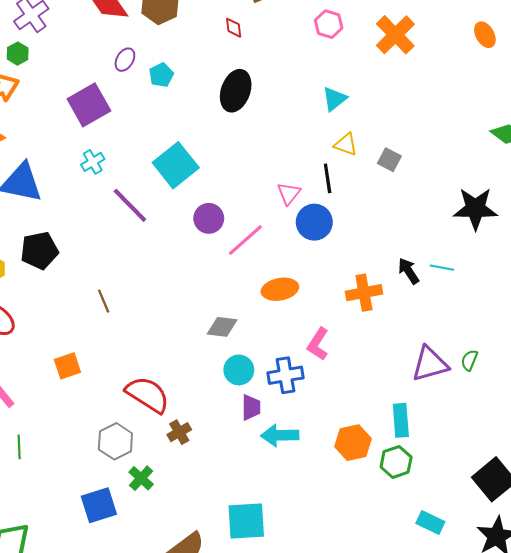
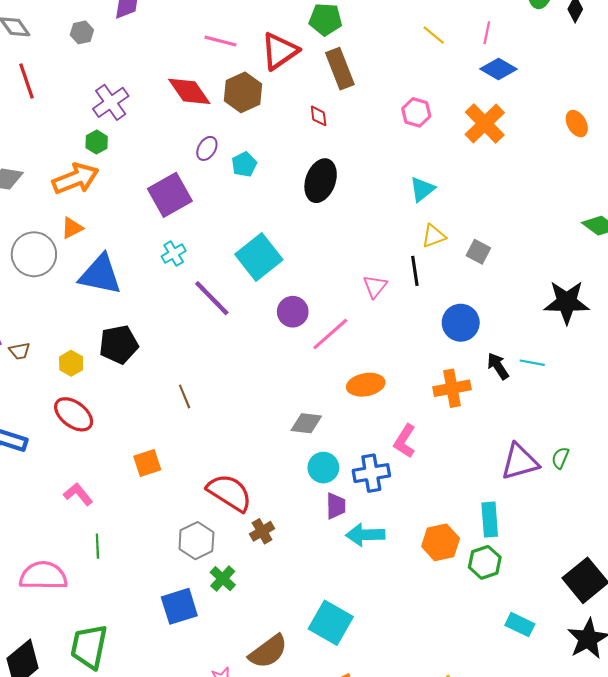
yellow triangle: (346, 144) -> (434, 236), turned -40
blue circle: (314, 222) -> (461, 323), moved
cyan square: (246, 521) -> (331, 623), turned 33

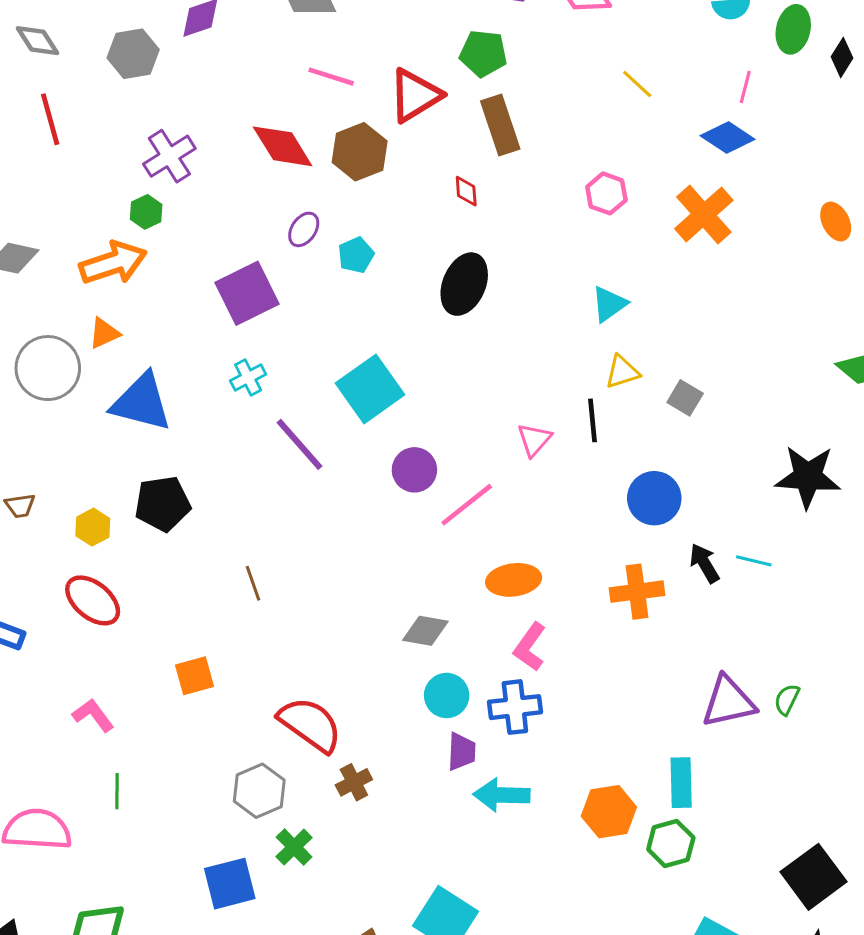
gray hexagon: (82, 32) -> (133, 54), size x1.5
pink line: (487, 33) -> (745, 87), moved
pink L-shape: (405, 441) -> (530, 647), moved

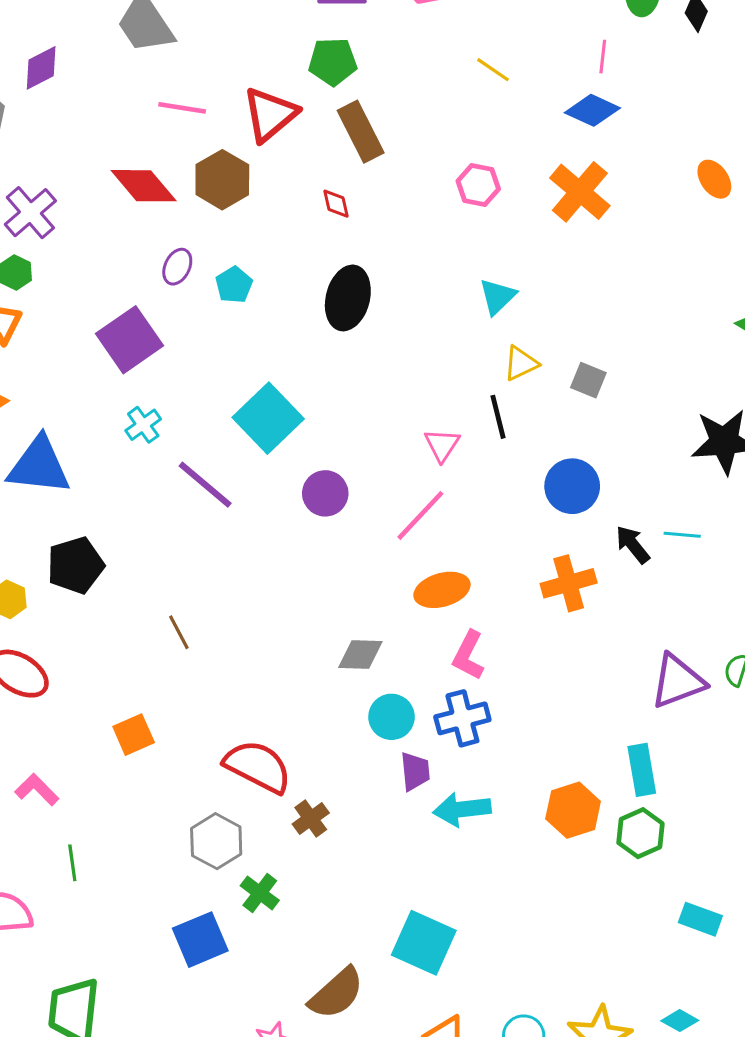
pink line: (467, 505) -> (420, 515), moved

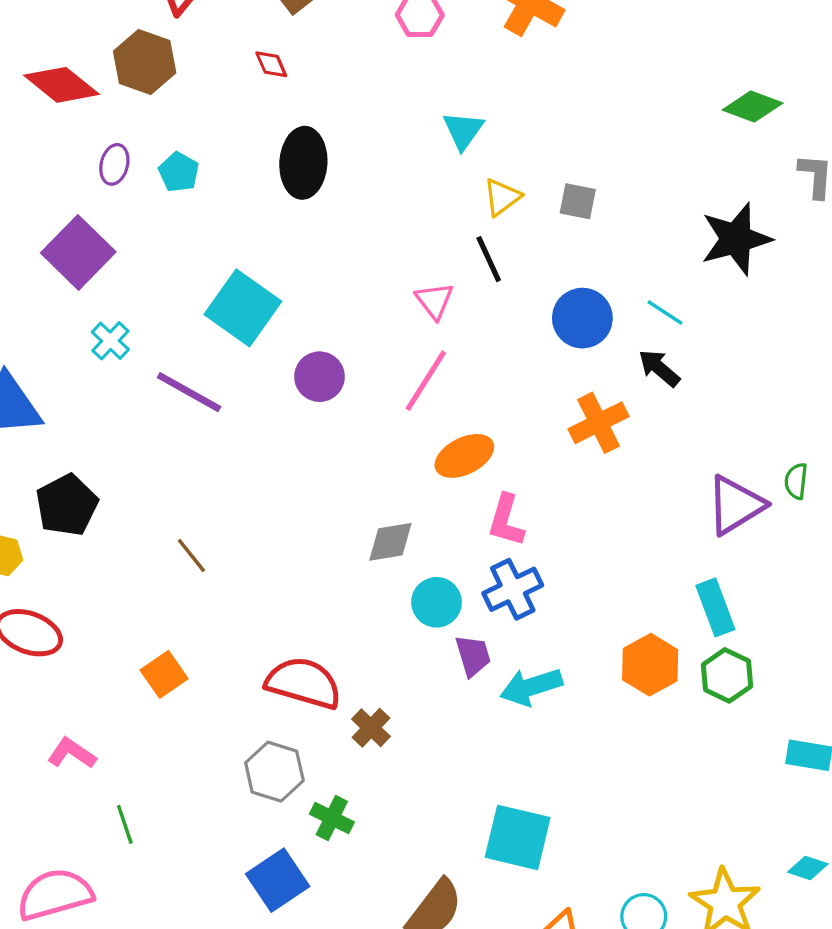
cyan line: (682, 535) -> (665, 312), moved, turned 39

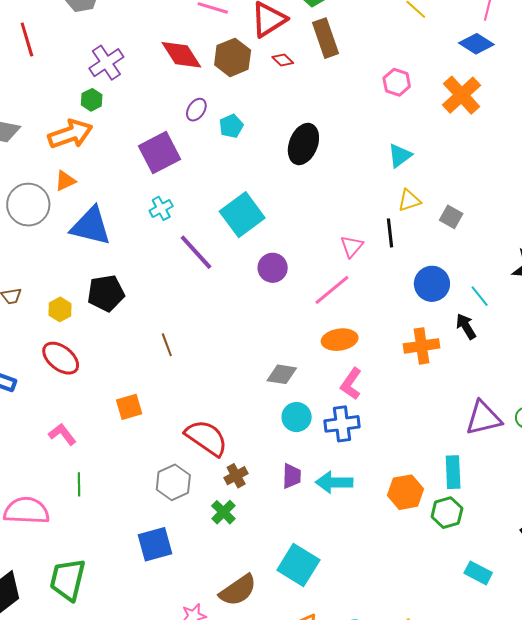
red diamond: (271, 64) -> (283, 60), moved, turned -40
purple trapezoid: (473, 656) -> (292, 476), moved
green cross: (332, 818) -> (223, 512), moved

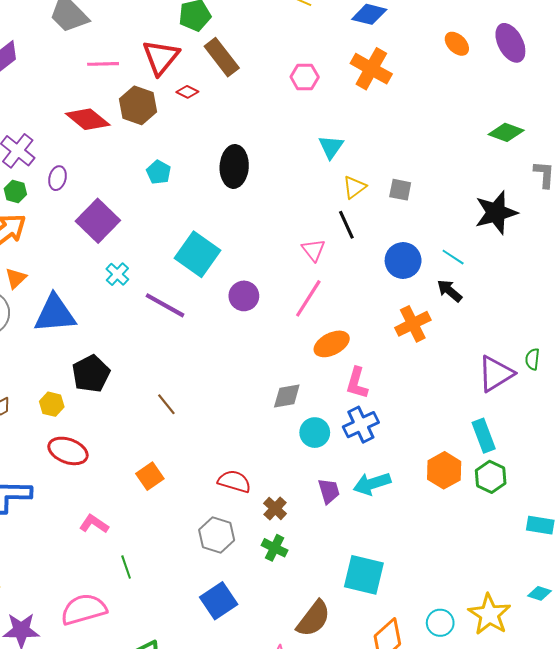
purple ellipse: (196, 110) -> (58, 178), moved
red semicircle: (206, 438) -> (234, 481), size x0.7

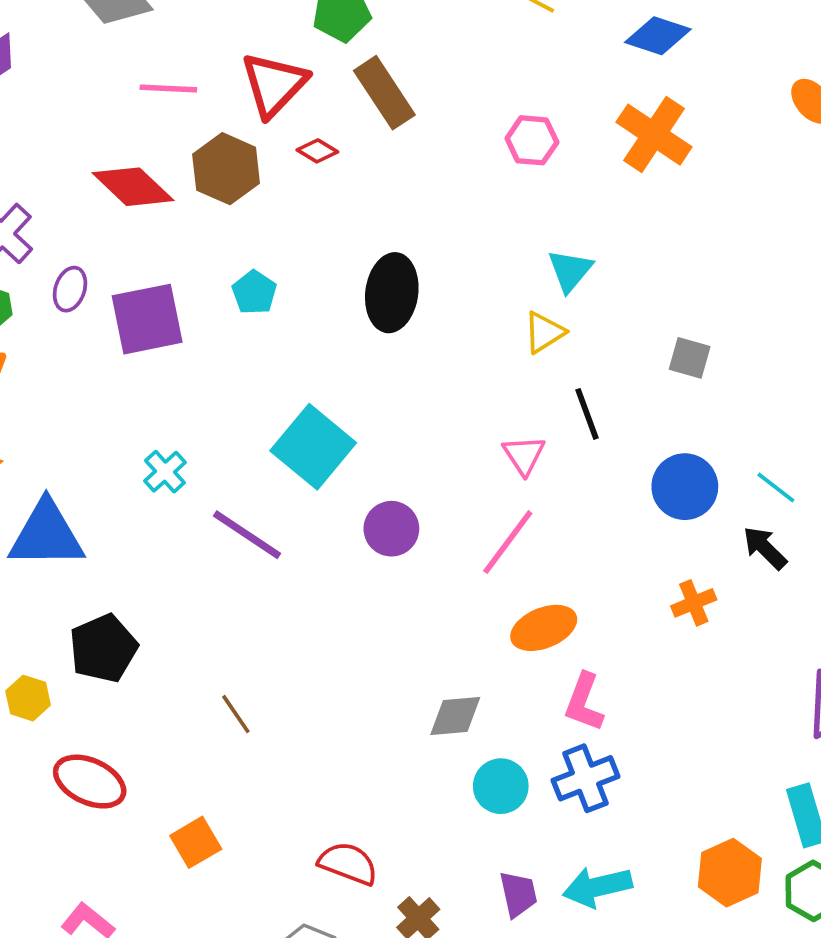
yellow triangle: (354, 187) -> (544, 332), moved
purple square: (98, 221) -> (147, 319), moved, turned 30
orange cross: (413, 324) -> (694, 603), size x0.7
red ellipse: (68, 451) -> (90, 782), moved

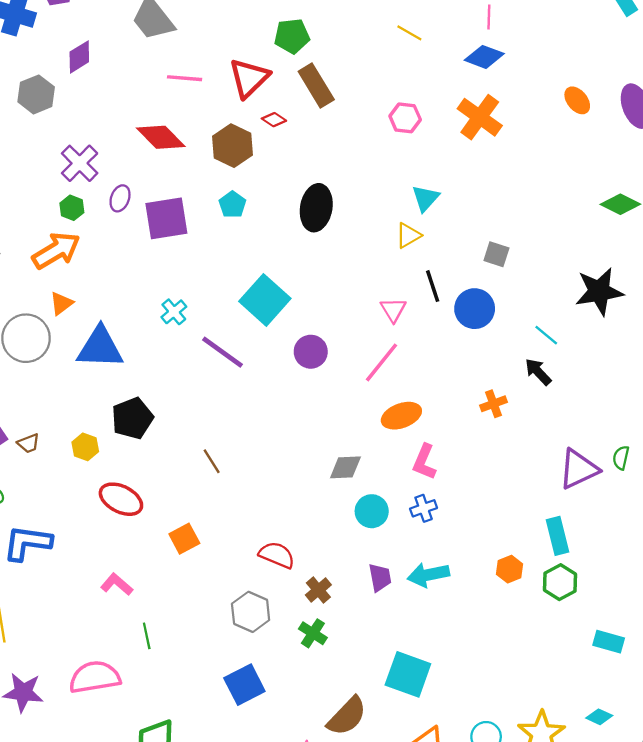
brown hexagon: (226, 169) -> (232, 146), moved
blue circle: (685, 487) -> (475, 309), moved
blue cross: (586, 778) -> (424, 508), size x0.7
orange hexagon: (730, 873) -> (510, 569), size x0.7

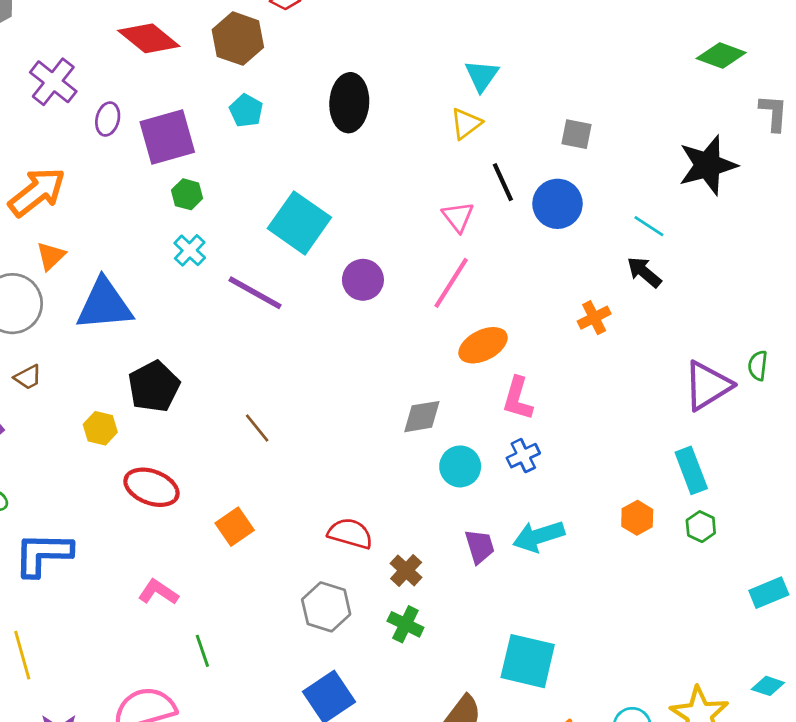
green hexagon: (72, 208) -> (187, 194), moved
brown trapezoid: (28, 443) -> (28, 377), moved
green hexagon: (560, 582) -> (701, 527), size x0.7
cyan rectangle: (609, 642) -> (769, 593), turned -32

